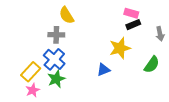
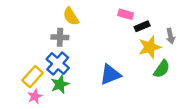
pink rectangle: (131, 13) -> (126, 14), moved
yellow star: (120, 48) -> (150, 47), moved
blue triangle: (103, 70) -> (110, 74), size x1.5

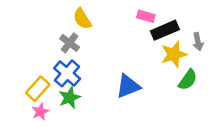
black rectangle: (142, 26) -> (165, 30), size x1.5
gray cross: (60, 37) -> (70, 43), turned 35

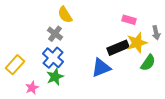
pink rectangle: (146, 16) -> (129, 20), moved
black rectangle: (165, 30) -> (118, 48), moved
yellow rectangle: (38, 89) -> (15, 65), moved

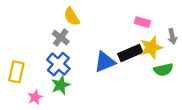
green semicircle: (148, 63) -> (163, 70), turned 42
yellow rectangle: (15, 65) -> (16, 72), turned -30
blue triangle: (101, 68) -> (105, 62), moved

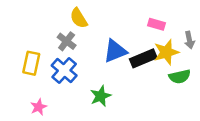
blue triangle: (105, 62) -> (115, 51), moved
yellow rectangle: (16, 72) -> (31, 63), moved
green star: (61, 85) -> (101, 96), moved

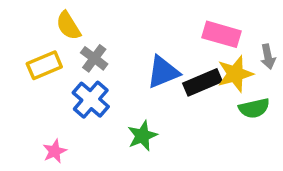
yellow semicircle: (79, 18) -> (68, 26), moved
pink rectangle: (157, 24) -> (221, 34), size x1.5
yellow rectangle: (31, 63) -> (44, 65), moved, turned 55

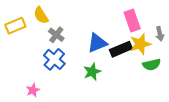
pink rectangle: (221, 34) -> (132, 20), turned 55
yellow rectangle: (44, 65) -> (15, 26), moved
green star: (142, 136) -> (92, 72), moved

